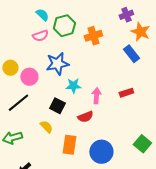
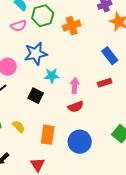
blue rectangle: (131, 54) -> (110, 56), moved
red semicircle: (85, 117) -> (76, 107), moved
yellow semicircle: (46, 127) -> (19, 127), moved

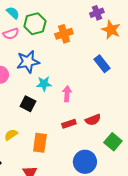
red rectangle: (105, 83) -> (69, 124), moved
red semicircle: (76, 107) -> (93, 120), moved
yellow semicircle: (19, 127) -> (11, 135), turned -80
blue circle: (80, 142) -> (85, 162), moved

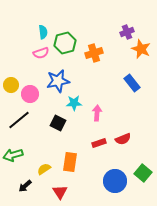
cyan semicircle: (13, 13) -> (43, 32), turned 40
yellow semicircle: (11, 135) -> (44, 169), moved
green square: (113, 142) -> (143, 173), moved

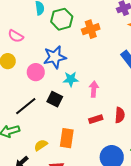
pink semicircle: (41, 53) -> (16, 36), moved, turned 49
pink circle: (30, 94) -> (36, 72), moved
black line: (19, 120) -> (26, 106), moved
red semicircle: (123, 139) -> (120, 115), turned -63

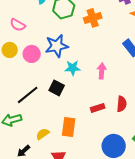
pink circle: (36, 72) -> (32, 54), moved
pink arrow: (94, 89) -> (102, 71), moved

